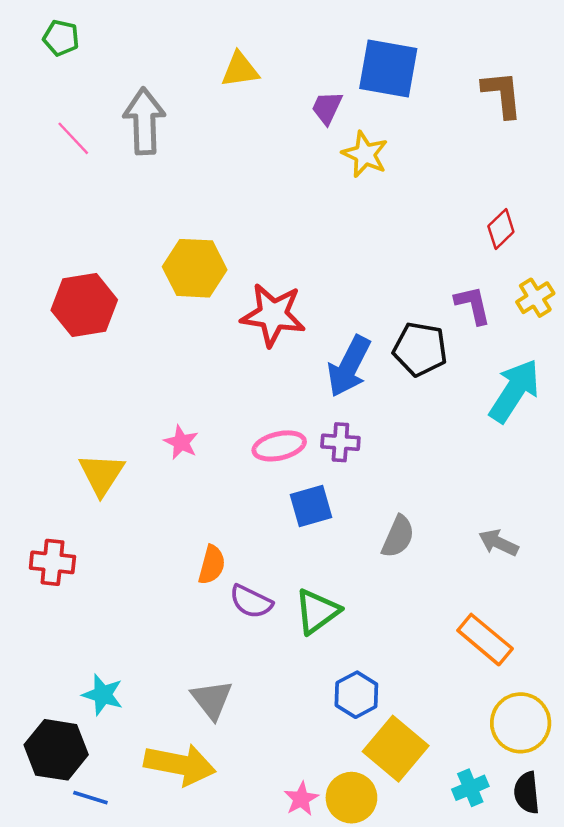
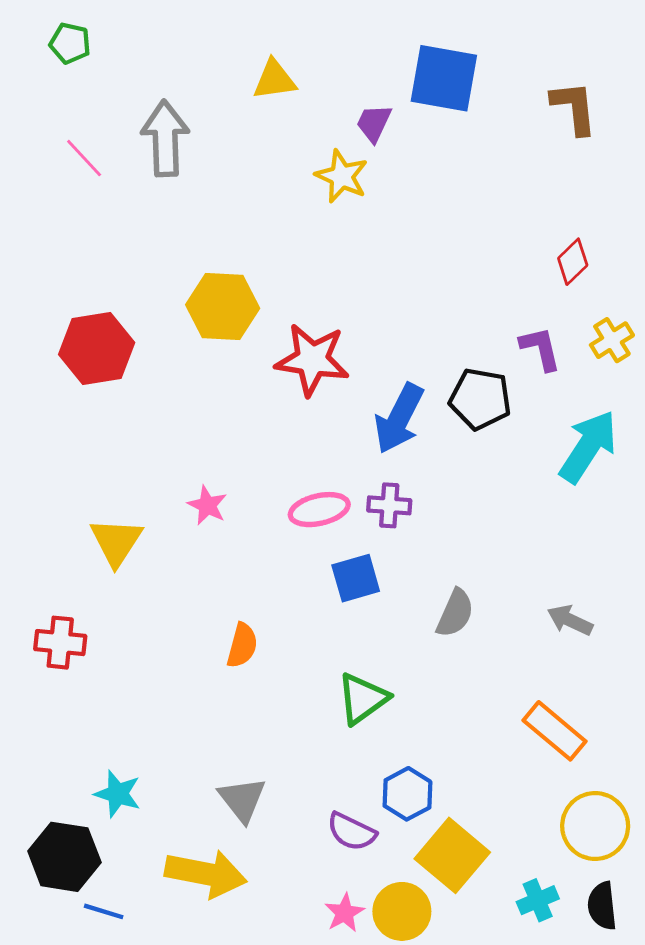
yellow star: (365, 154) -> (342, 176), moved
purple semicircle: (251, 602) -> (351, 832), moved

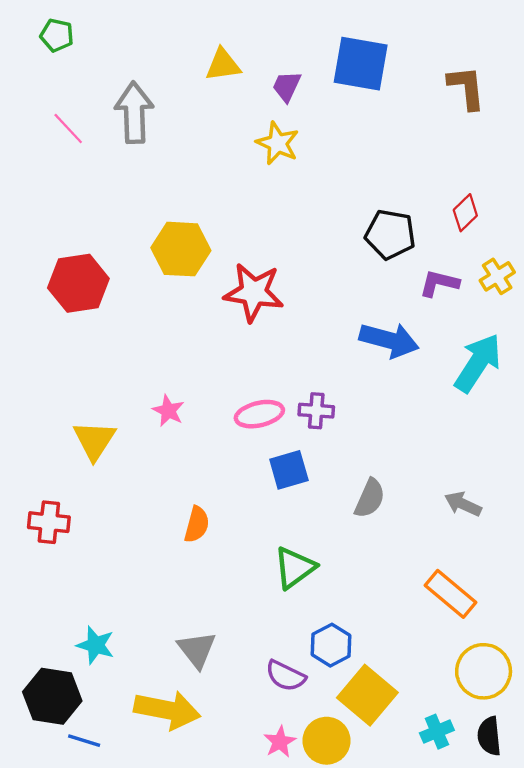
purple trapezoid: (374, 123) -> (287, 86), moved
purple L-shape: (541, 349) -> (439, 283), turned -63
black pentagon: (480, 399) -> (390, 234), moved
blue arrow: (399, 419) -> (389, 340), moved, turned -102

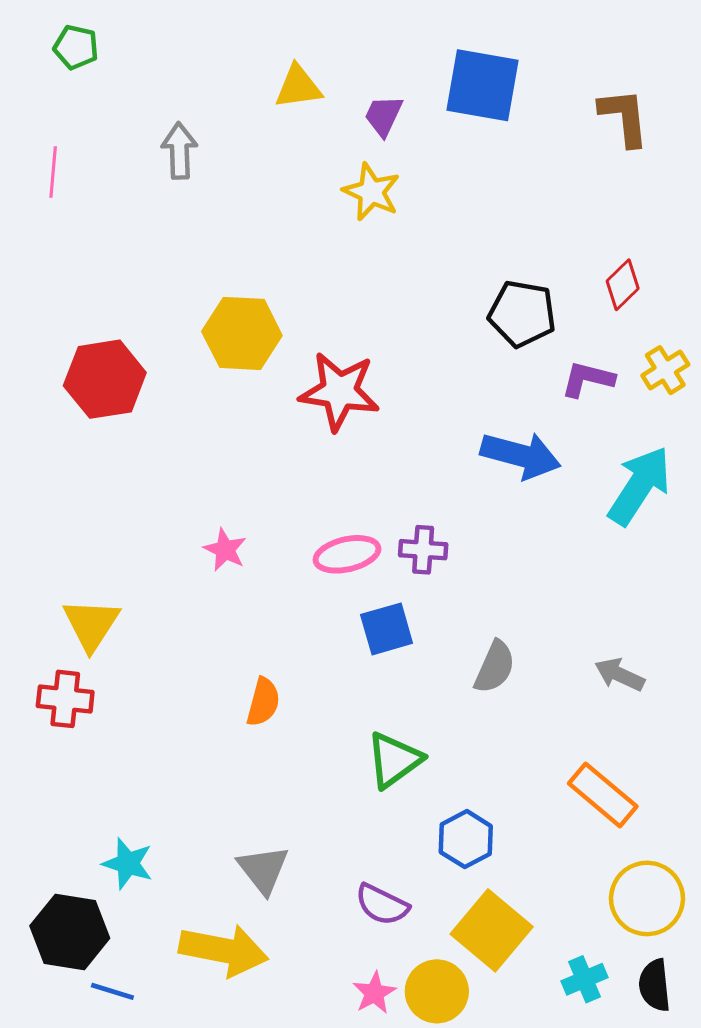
gray arrow: (134, 113) -> (179, 151), size x0.7
pink line: (68, 128) -> (53, 172), moved, turned 48
yellow triangle: (94, 440) -> (91, 624), moved
blue hexagon: (331, 645) -> (466, 839), moved

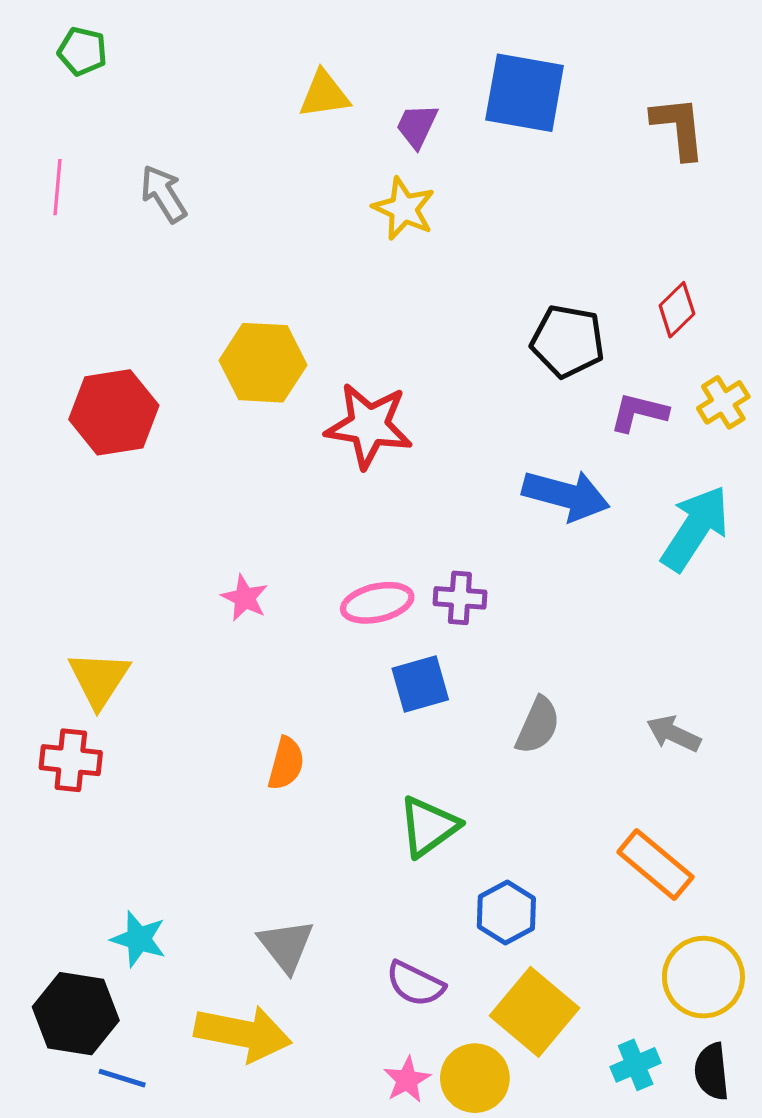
gray arrow: (179, 151) -> (164, 194), moved, turned -30

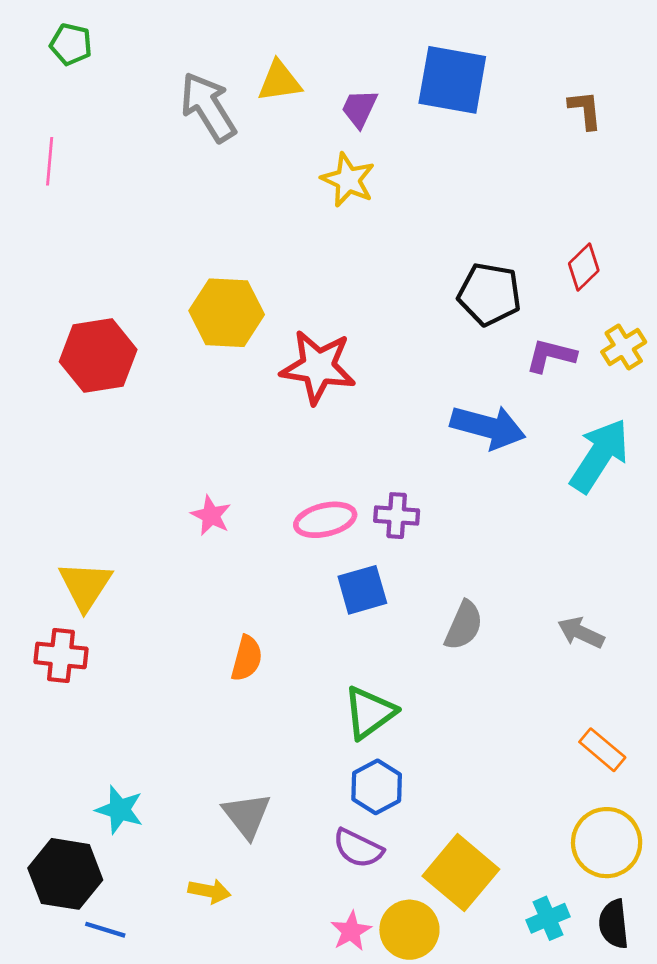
brown L-shape: (679, 128) -> (585, 110), size x0.7
gray arrow: (164, 194) -> (208, 107), moved, size x1.4
orange rectangle: (655, 864) -> (602, 750), moved, size x0.7
blue hexagon: (506, 913) -> (377, 787), moved
yellow arrow: (243, 1033) -> (210, 891), size x0.5

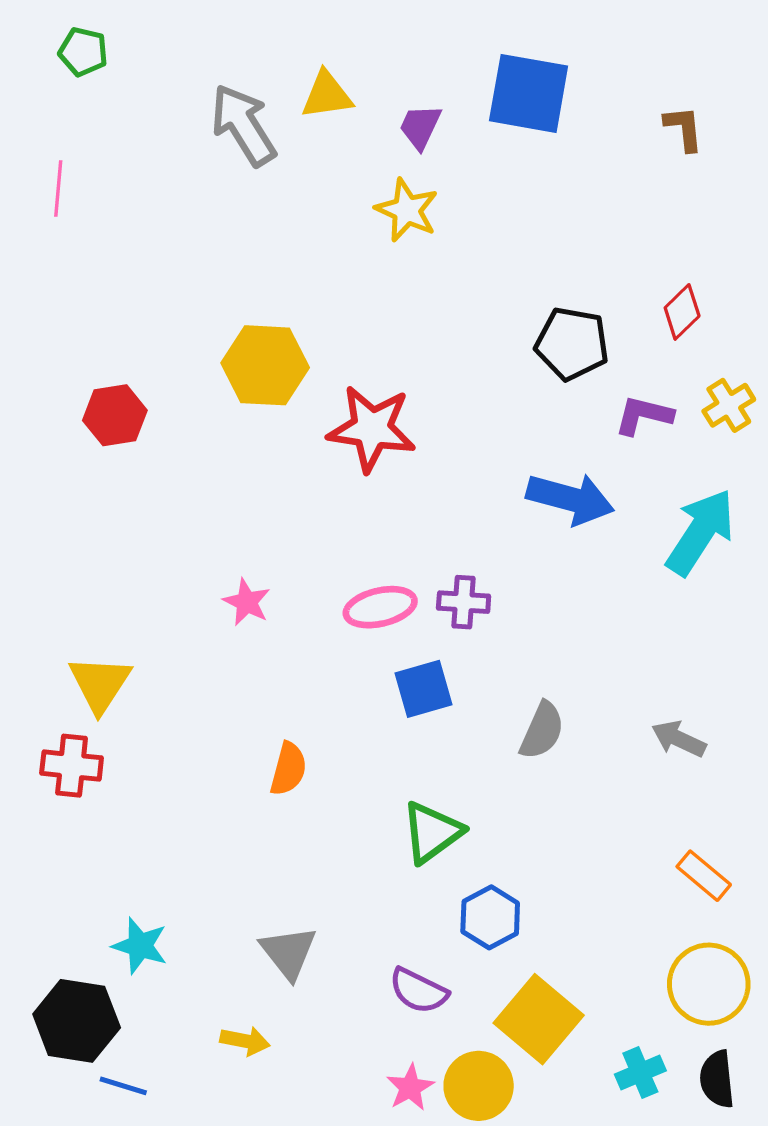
red hexagon: (98, 356) -> (115, 415), size x0.7
blue hexagon: (377, 787) -> (490, 917), moved

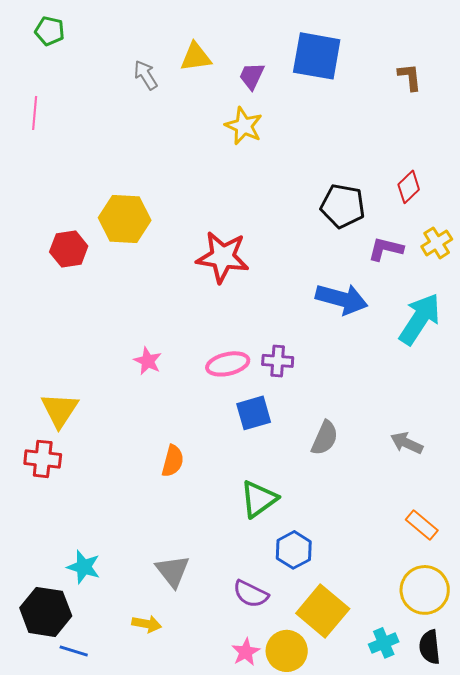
gray arrow: (243, 125) -> (146, 75), size x0.6
yellow hexagon: (265, 365) -> (125, 219), moved

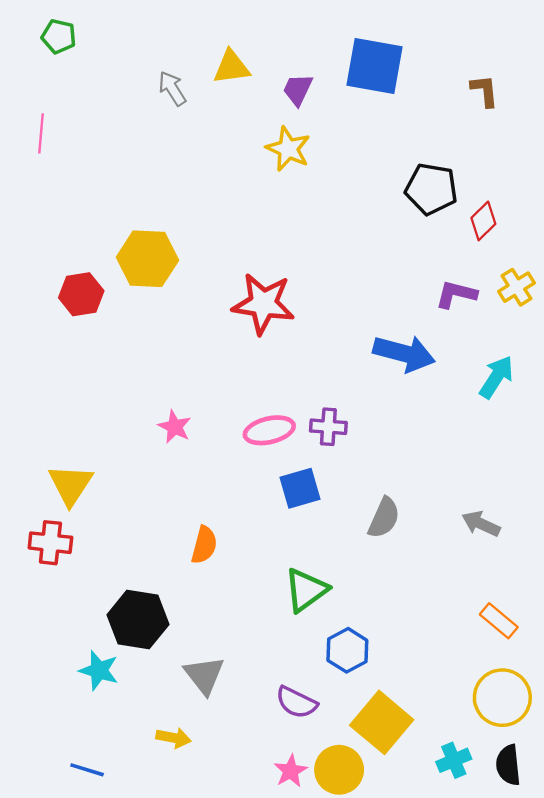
black pentagon: (343, 206) -> (431, 189), moved
cyan arrow: (420, 319) -> (496, 377), size x0.7
black hexagon: (46, 612) -> (138, 620), moved

